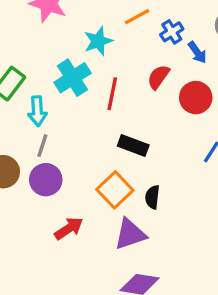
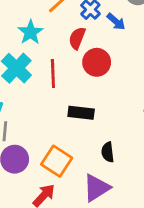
red semicircle: (158, 77) -> (77, 38), moved
red circle: (196, 98) -> (97, 62), moved
orange square: (115, 190) -> (57, 161), moved

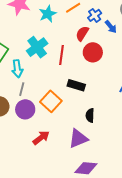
cyan star: (30, 32) -> (48, 14), moved
orange square: (57, 161) -> (51, 101), moved

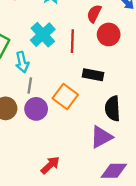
black semicircle: (90, 115) -> (113, 108), size x1.5
red arrow: (41, 138) -> (50, 165), moved

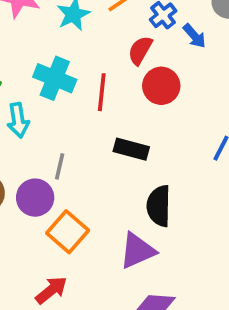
cyan cross: (43, 35) -> (55, 78), turned -30
gray line: (30, 86) -> (60, 166), moved
orange square: (65, 97) -> (68, 232), moved

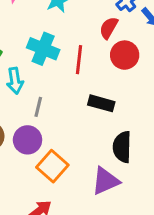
gray line: (60, 166) -> (38, 107), moved

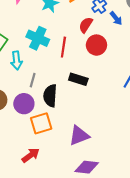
black semicircle: (122, 147) -> (50, 96), moved
orange square: (52, 166) -> (41, 123), turned 30

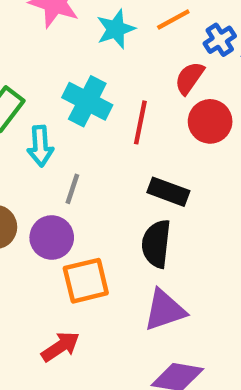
black semicircle: (50, 96) -> (156, 244), moved

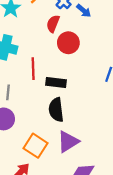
red line: (140, 122) -> (33, 69), moved
orange square: (86, 281) -> (36, 146), moved, turned -30

